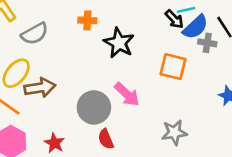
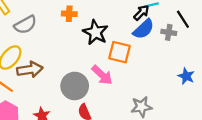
black arrow: (174, 19) -> (141, 13), turned -91
blue semicircle: (195, 27) -> (144, 29), moved
orange square: (173, 67) -> (119, 52), moved

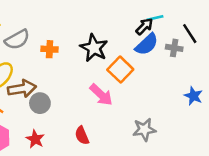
orange cross: (69, 14) -> (50, 49), moved
orange square: (119, 52) -> (120, 70), turned 30
gray circle: (75, 86) -> (40, 103), moved, size x0.7

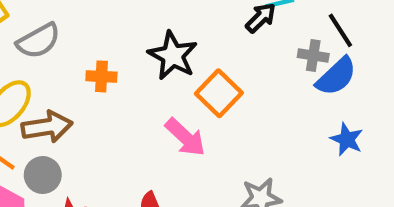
blue semicircle: (147, 44) -> (336, 76), moved
orange cross: (50, 49) -> (101, 76), moved
gray circle: (40, 103) -> (43, 175), moved

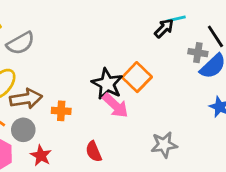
black star: (173, 56) -> (107, 84), moved
orange cross: (101, 76) -> (61, 111), moved

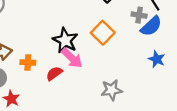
orange square: (137, 77) -> (103, 33), moved
red semicircle: (94, 151) -> (54, 73), moved, turned 77

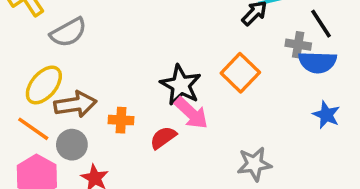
blue semicircle: (151, 26) -> (317, 62), turned 45

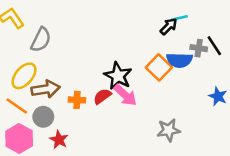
black line: (321, 24) -> (214, 46), moved
gray semicircle: (68, 32) -> (41, 40), turned -35
blue semicircle: (317, 62) -> (179, 60), moved
red semicircle: (163, 138) -> (102, 96), moved

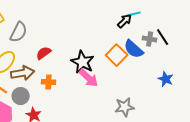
blue semicircle: (179, 60) -> (134, 49), turned 40
red semicircle: (102, 96) -> (44, 53), moved

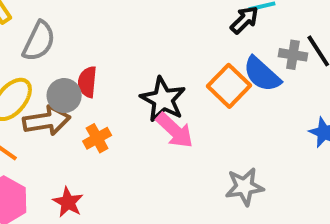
red semicircle: (44, 53) -> (87, 82), turned -49
orange cross: (49, 82) -> (97, 138), turned -32
gray circle: (21, 96) -> (64, 96), moved

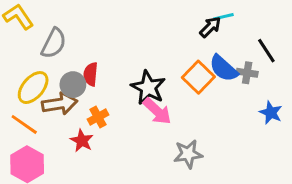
gray cross: (293, 55) -> (247, 73), moved
gray star: (244, 187) -> (188, 154), moved
red star: (68, 202) -> (82, 141), moved

